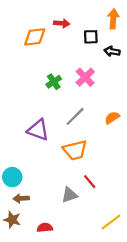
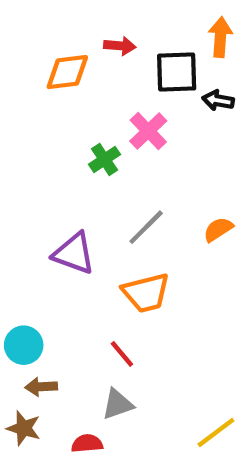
black square: (91, 37) -> (177, 72), size x1.5
pink cross: (85, 77) -> (148, 131), moved
red line: (90, 182) -> (122, 354), moved
gray triangle: (69, 195) -> (118, 404), moved

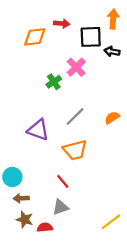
brown star: (24, 428) -> (25, 220), moved

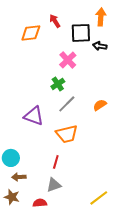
red arrow: (62, 23) -> (55, 21), turned -128
green cross: (54, 82) -> (58, 84), moved
red line: (63, 181) -> (56, 162), turned 56
brown star: (25, 220) -> (12, 197), moved

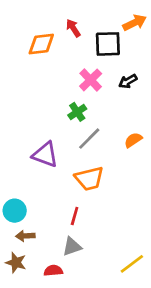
orange arrow: (101, 17) -> (135, 23), turned 60
black arrow: (100, 46) -> (128, 81), moved, turned -40

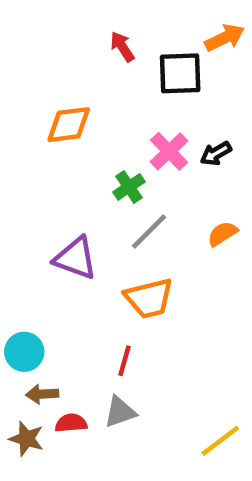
orange diamond: (41, 44) -> (69, 125), moved
pink cross: (91, 80) -> (169, 151), moved
black arrow: (128, 81) -> (216, 154), moved
red semicircle: (53, 271) -> (71, 423), moved

